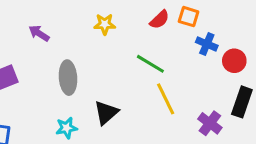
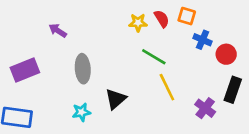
red semicircle: (160, 20) -> (162, 19), turned -78
yellow star: (105, 24) -> (138, 23), moved

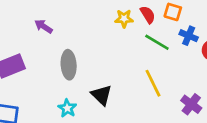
green line: (154, 57) -> (157, 42), moved
black triangle: (116, 99) -> (102, 95), turned -35
cyan star: (81, 112) -> (67, 108), turned -30

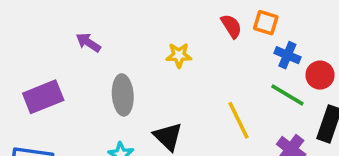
yellow star: (124, 19) -> (179, 55), moved
green line: (157, 42) -> (287, 95), moved

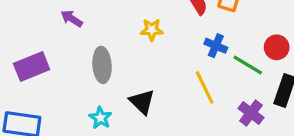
blue cross: (287, 55) -> (216, 46), moved

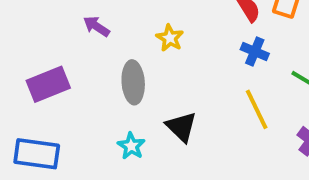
yellow star: (152, 30) -> (170, 38), moved, turned 30
blue cross: (216, 46) -> (255, 51), moved

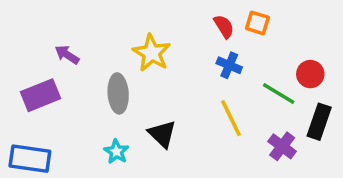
purple arrow: (96, 26) -> (67, 55), moved
yellow star: (170, 38) -> (152, 53), size x1.5

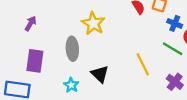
purple arrow: (67, 55) -> (31, 23), moved, turned 88
blue cross: (229, 65) -> (175, 23), moved
purple rectangle: (41, 95) -> (35, 61), moved, turned -60

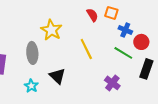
yellow line: (143, 64) -> (86, 49), moved
purple cross: (175, 82) -> (112, 83), moved

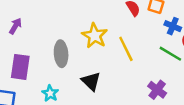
yellow star: (51, 30) -> (95, 36), moved
cyan star: (31, 86) -> (50, 93), moved

